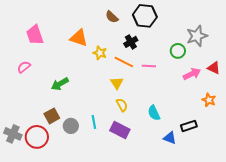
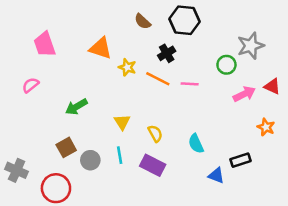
yellow triangle: (117, 83) -> (122, 122), moved
red circle: (37, 137) -> (56, 188), moved

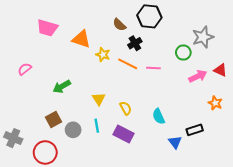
brown semicircle: (143, 21) -> (119, 25), moved
pink trapezoid: (45, 44) -> (47, 28), moved, turned -55
blue triangle: (216, 175) -> (175, 142), turned 32

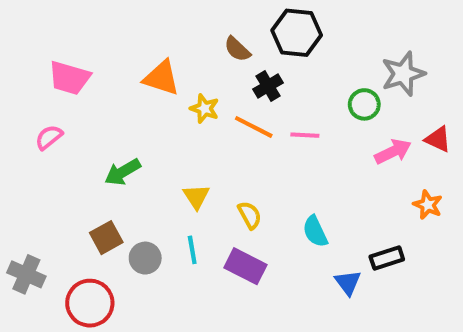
pink trapezoid: (47, 28) -> (69, 78), moved

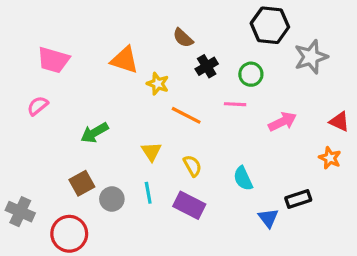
black hexagon: (297, 33) -> (270, 25), moved
green circle: (364, 104) -> (251, 74), moved
orange line: (254, 127) -> (186, 115), moved
red triangle: (438, 139) -> (339, 122), moved
pink arrow: (393, 152) -> (282, 122), moved

